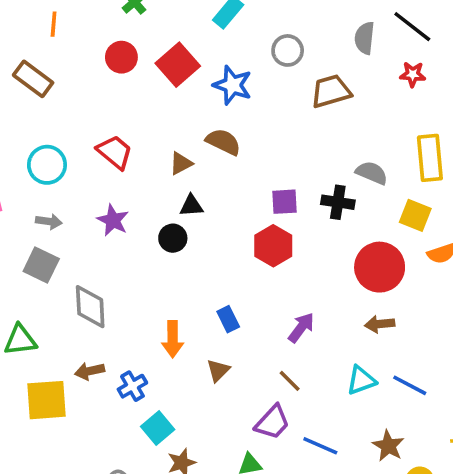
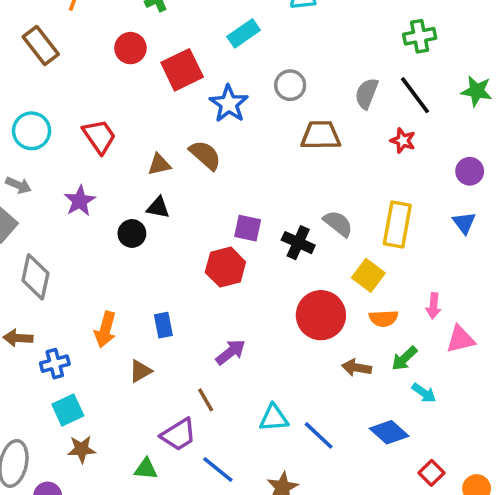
brown arrow: (380, 324) -> (357, 368), moved

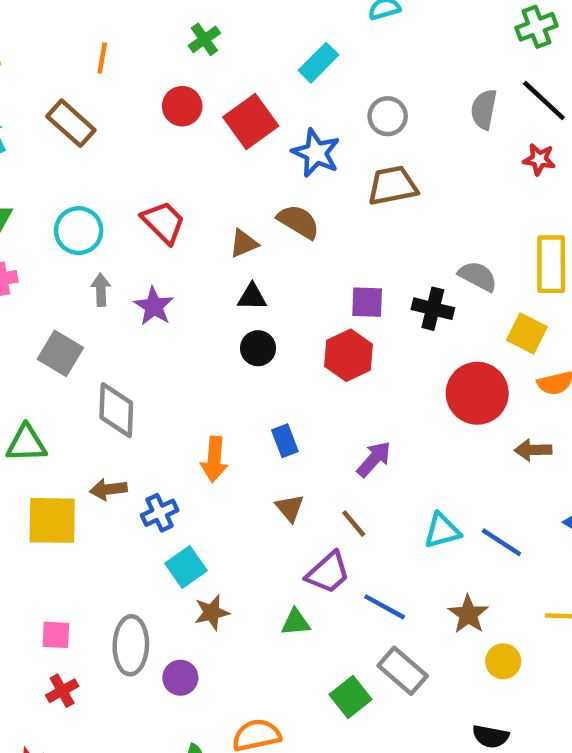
brown trapezoid: (321, 135) -> (393, 186), moved
gray arrow: (18, 185) -> (101, 290), moved, turned -105
black circle: (132, 233) -> (258, 348), moved
brown triangle: (140, 371) -> (290, 508), moved, turned -30

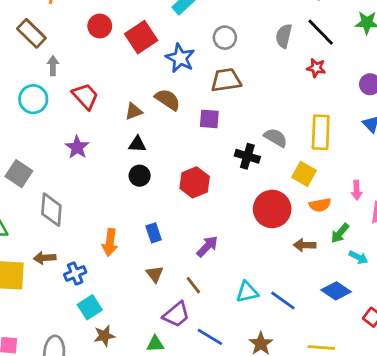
gray arrow: (101, 290) -> (53, 66), moved
purple square: (367, 302) -> (209, 119), moved

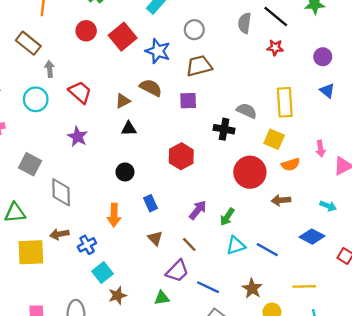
black circle: (140, 176) -> (125, 172), moved
green arrow: (340, 233) -> (227, 217), moved

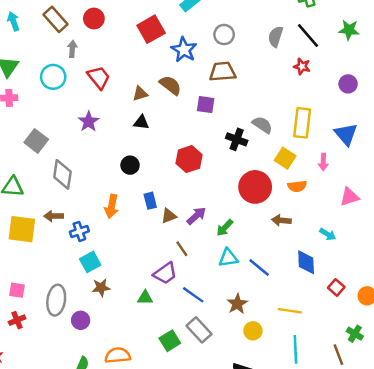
red circle: (86, 31) -> (94, 19), moved
blue triangle: (327, 91) -> (346, 134), moved, size x1.5
pink arrow: (321, 149) -> (323, 162), moved
blue diamond: (312, 237) -> (306, 262), turned 50
brown triangle: (155, 238) -> (169, 216), moved, turned 42

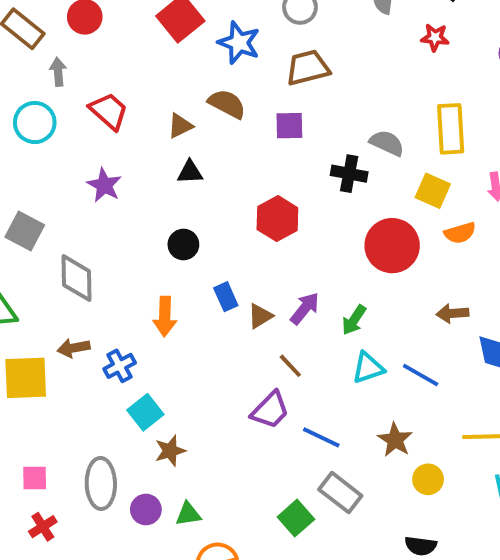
brown arrow: (281, 220) -> (452, 313), moved
green triangle: (145, 298) -> (188, 514), moved

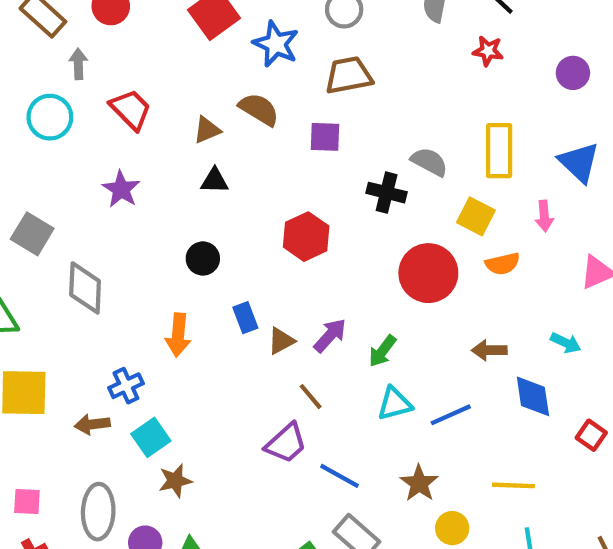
brown arrow: (74, 348) -> (92, 424), moved
blue line: (421, 375) -> (451, 415), turned -57

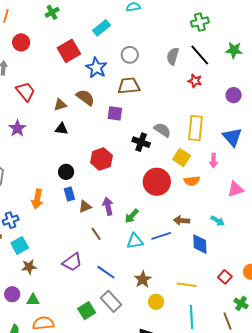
black circle: (203, 259) -> (66, 172), moved
purple arrow: (330, 335) -> (108, 206), turned -60
blue line: (451, 415) -> (161, 236), moved
red square: (591, 435) -> (225, 277), moved
purple trapezoid: (286, 443) -> (72, 262), moved

